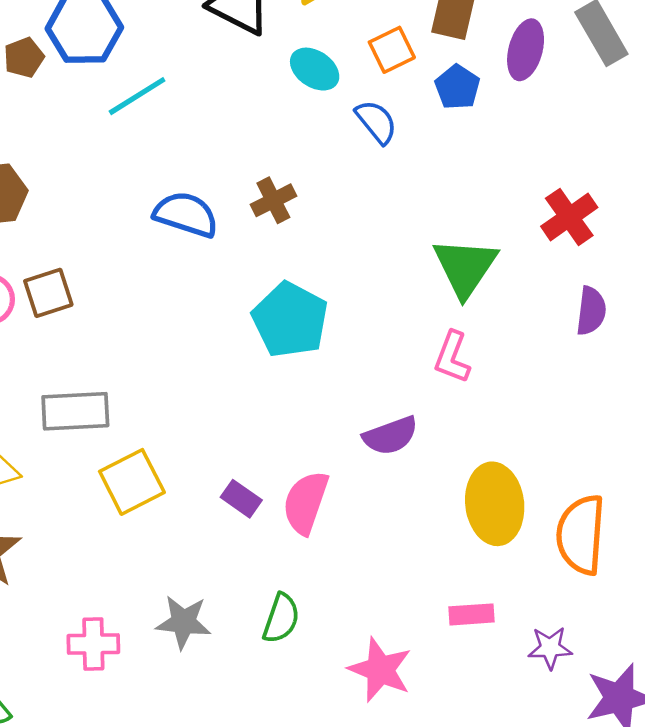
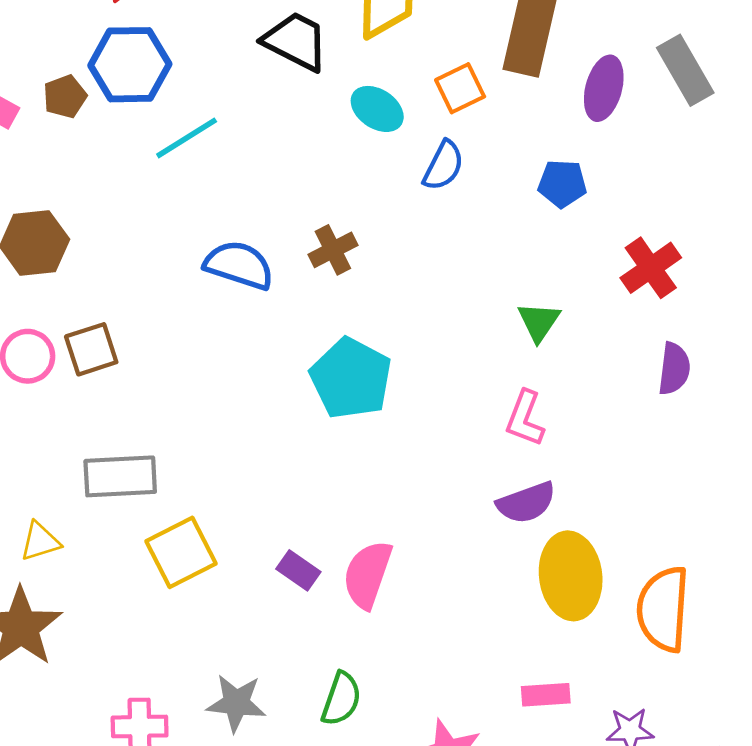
blue pentagon: (457, 87) -> (562, 184), moved, turned -30
blue semicircle: (376, 122) -> (443, 166), turned 66
green triangle: (465, 267) -> (539, 322), size x0.6
purple semicircle: (390, 436) -> (526, 503), moved

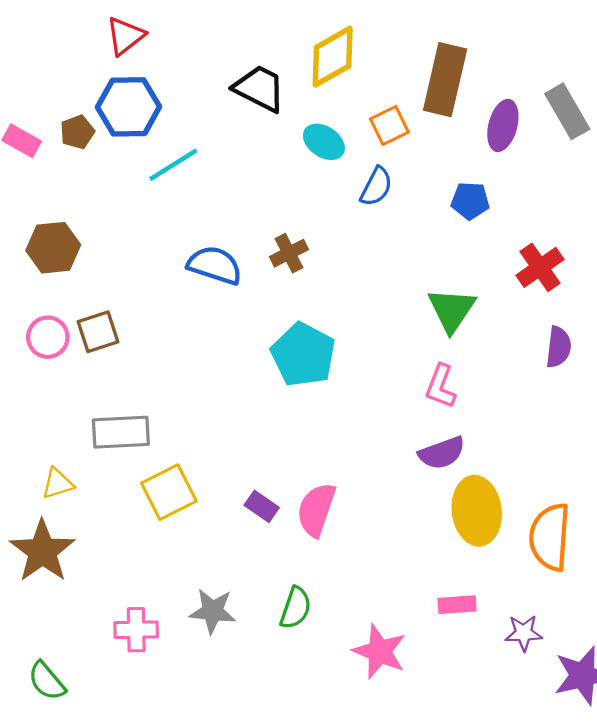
green triangle: (539, 322) -> (452, 310), size x1.4

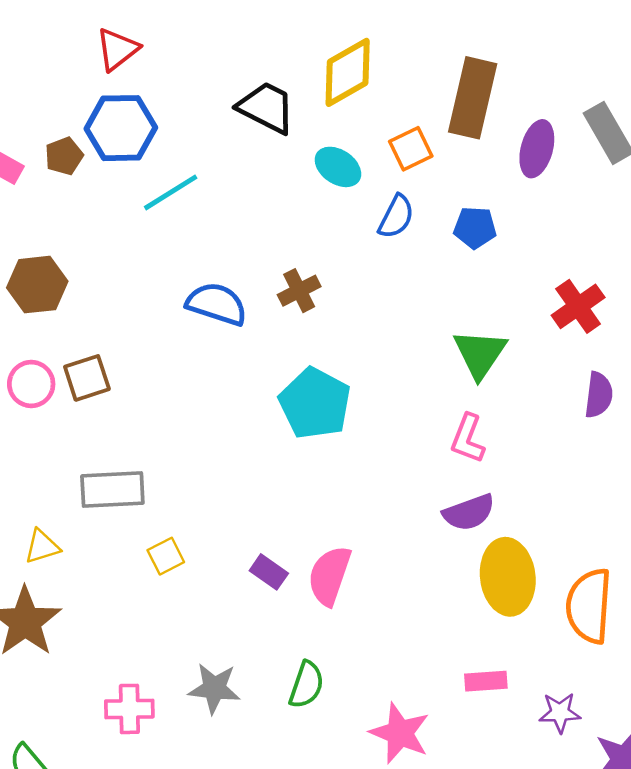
blue pentagon: (470, 201) -> (475, 228), moved
yellow square: (169, 492) -> (166, 556), size x0.6

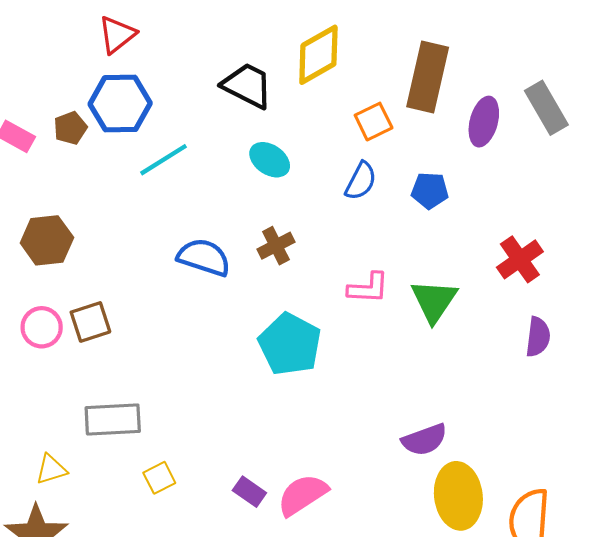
cyan ellipse: (338, 167) -> (270, 160), moved
pink L-shape: (468, 439) -> (368, 288), moved, turned -108
pink semicircle: (329, 576) -> (303, 495), turned 38

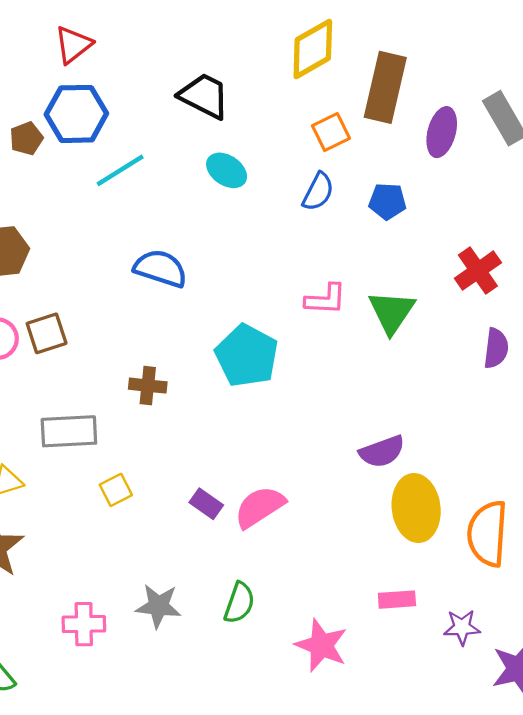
yellow diamond: (318, 55) -> (313, 49), moved
brown cross: (276, 246) -> (148, 386), moved, turned 33

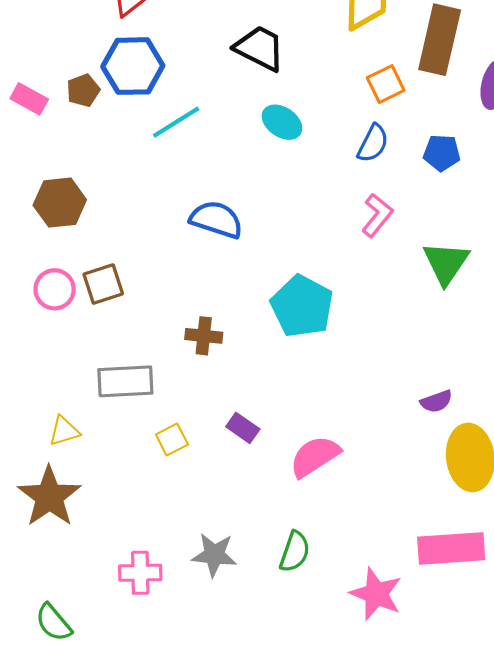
pink L-shape: (326, 299) -> (377, 215), moved, turned -54
purple semicircle: (382, 452) -> (436, 401), size x0.7
purple rectangle: (206, 504) -> (243, 428), moved
pink rectangle: (397, 600) -> (451, 548), size x1.8

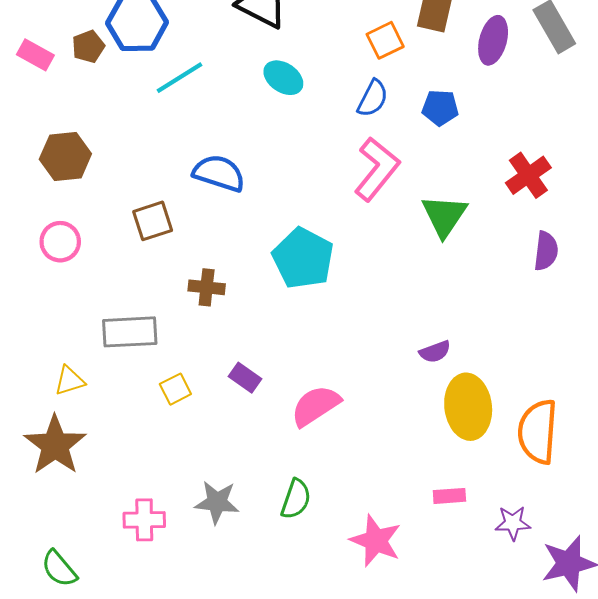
pink L-shape: (377, 215) -> (377, 169), size x1.5
brown square: (103, 284) -> (153, 221), moved
pink rectangle: (451, 548) -> (449, 496), size x0.5

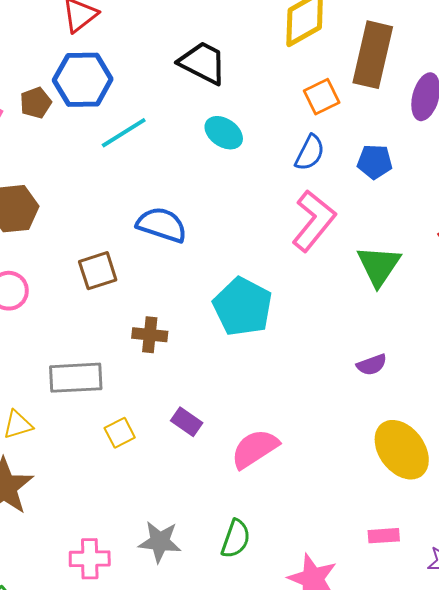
purple semicircle: (435, 352) -> (372, 365), moved
yellow ellipse: (468, 407) -> (402, 450), turned -30

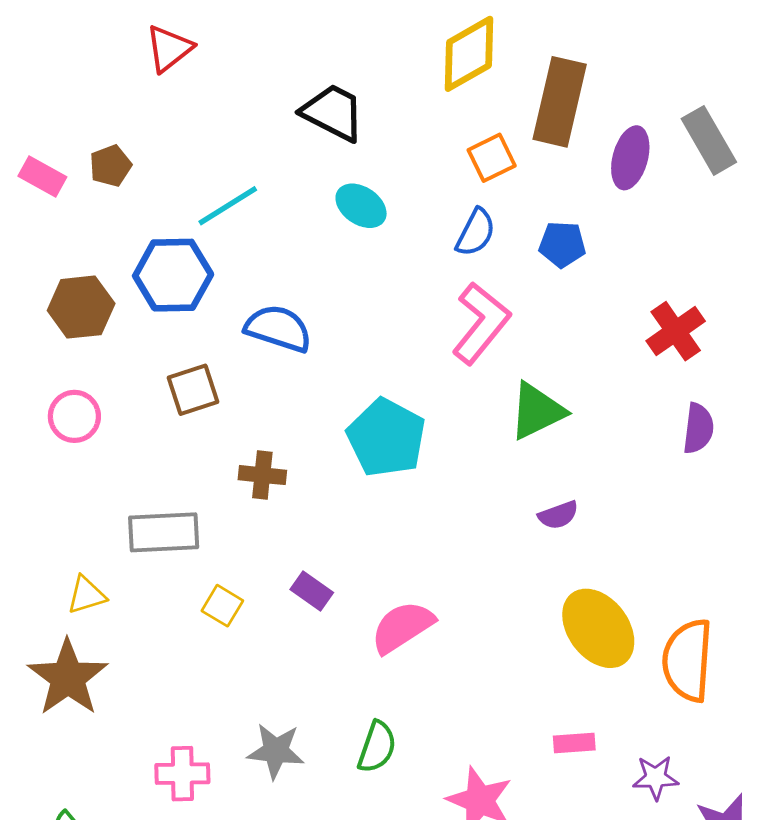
blue hexagon: (83, 80) -> (173, 275), moved
green triangle: (379, 266) -> (537, 411), moved, turned 30
yellow square: (120, 433) -> (222, 606), turned -32

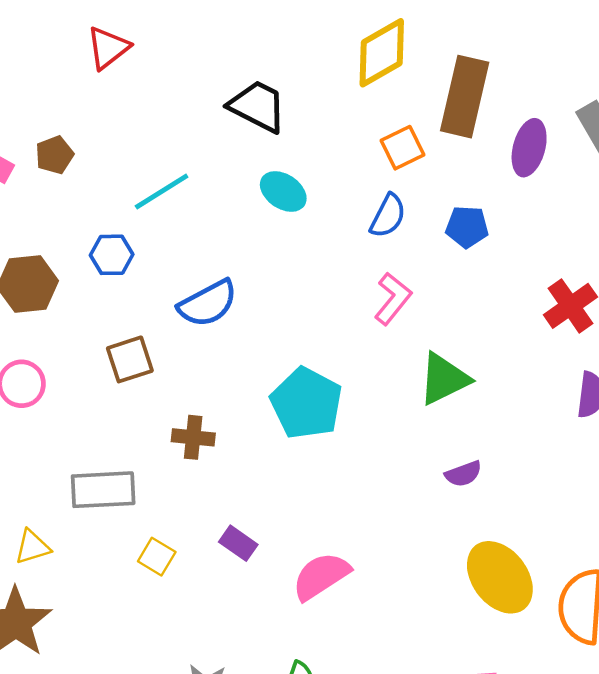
blue hexagon: (173, 275) -> (112, 255), size x0.6
pink L-shape: (481, 323) -> (393, 299), size x0.7
blue semicircle: (278, 328) -> (208, 303), turned 134

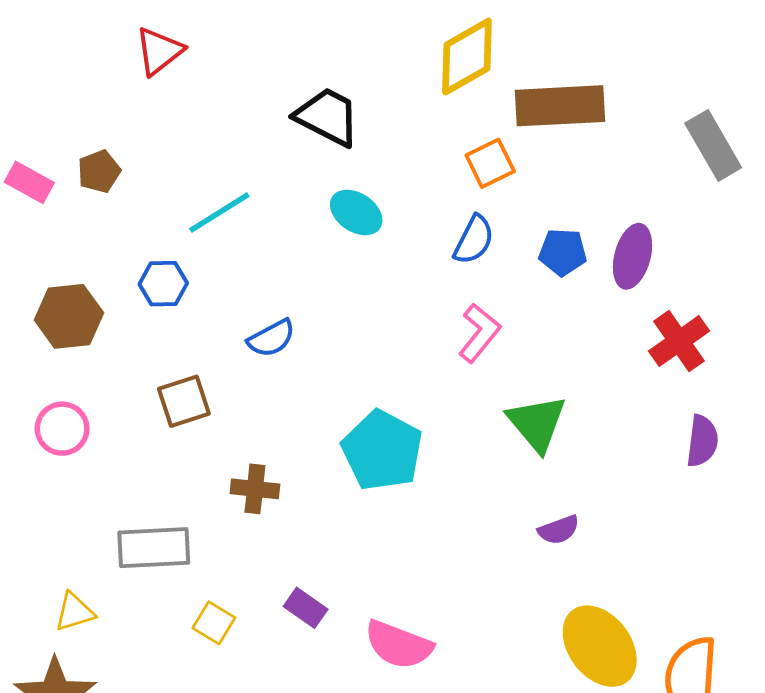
brown rectangle: (465, 97) -> (560, 106), turned 74
purple ellipse: (529, 148) -> (632, 256), moved
blue semicircle: (208, 303) -> (271, 338), size x0.7
green triangle: (444, 379) -> (537, 423), turned -44
pink semicircle: (321, 576) -> (399, 645), turned -126

